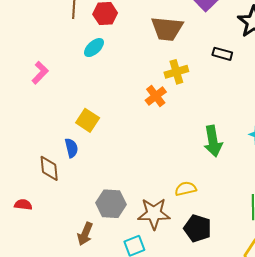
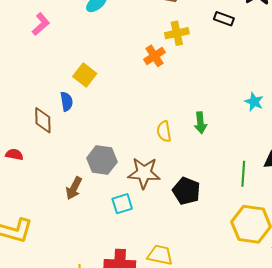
green arrow: (213, 141) -> (200, 123), moved, size x0.7
yellow semicircle: (186, 189) -> (164, 131), moved, turned -90

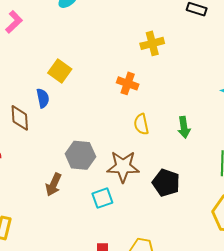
yellow cross: (177, 33) -> (152, 43), moved
orange cross: (154, 56) -> (128, 83), moved, turned -35
green arrow: (200, 123) -> (184, 127), moved

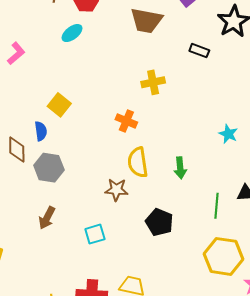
yellow semicircle: (141, 124) -> (138, 162), size x1.4
gray hexagon: (80, 155) -> (49, 168), moved
brown star: (123, 167) -> (116, 190), moved, size x0.7

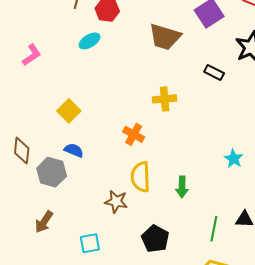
blue semicircle: (41, 131) -> (74, 150), moved, turned -66

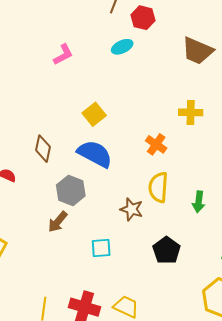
blue semicircle: (74, 150) -> (95, 154), size x1.8
gray hexagon: (52, 172) -> (71, 190), moved

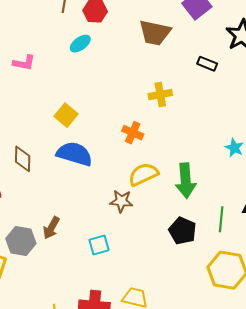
pink L-shape: (63, 55) -> (24, 63), turned 50
yellow semicircle: (158, 187) -> (143, 174), turned 72
gray hexagon: (71, 190) -> (21, 241), moved
green arrow: (199, 202) -> (186, 181), size x1.6
black pentagon: (166, 250) -> (183, 231), moved

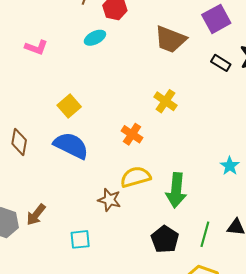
black rectangle: (207, 64) -> (221, 63), moved
yellow cross: (160, 95) -> (165, 101), turned 35

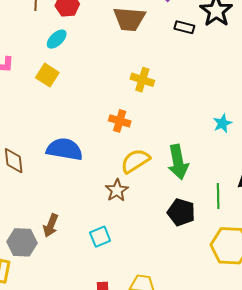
yellow square: (69, 106) -> (47, 75), moved
cyan star: (230, 166) -> (222, 123), turned 30
brown star: (109, 200) -> (117, 190), turned -30

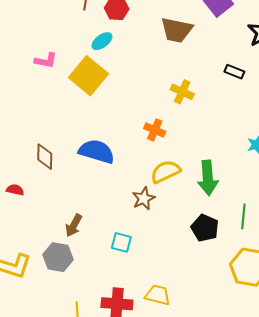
black rectangle: (184, 27) -> (234, 72), moved
yellow square: (47, 75) -> (88, 76), size x1.6
cyan square: (100, 237) -> (121, 242), turned 30
gray hexagon: (22, 242) -> (58, 257), moved

